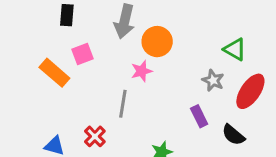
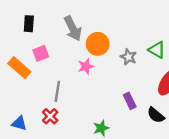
gray arrow: (124, 21) -> (73, 28), turned -40
gray star: (213, 80) -> (128, 57), moved
gray line: (123, 104) -> (57, 91), moved

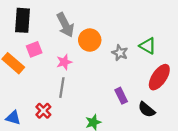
black rectangle: (29, 24) -> (22, 20), size x1.5
pink star: (86, 66) -> (64, 62), moved
gray line: (57, 91) -> (62, 88), moved

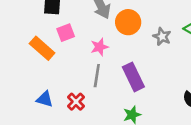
purple rectangle: (121, 96) -> (133, 77), moved, size x1.5
blue triangle: (13, 118) -> (45, 99), moved

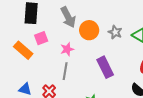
gray star: (162, 37) -> (115, 32), moved
purple rectangle: (133, 77) -> (105, 67), moved

